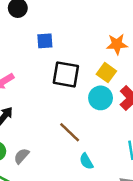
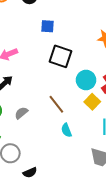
yellow square: (106, 73) -> (92, 102), moved
gray semicircle: (21, 156) -> (21, 113), moved

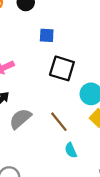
gray semicircle: (21, 113) -> (20, 119), moved, size x1.5

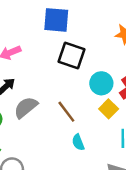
blue square: (47, 35) -> (56, 20), size x1.6

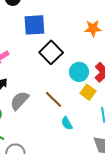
black square: (71, 55) -> (51, 52), turned 35

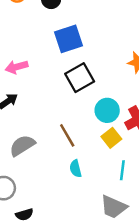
blue square: (34, 25) -> (68, 39), turned -30
gray semicircle: (19, 101) -> (22, 145), moved

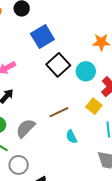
cyan circle: (107, 110) -> (86, 71), moved
brown line: (67, 135) -> (59, 112), turned -72

